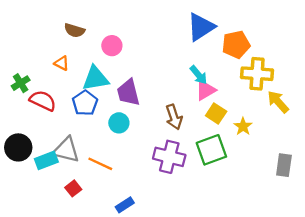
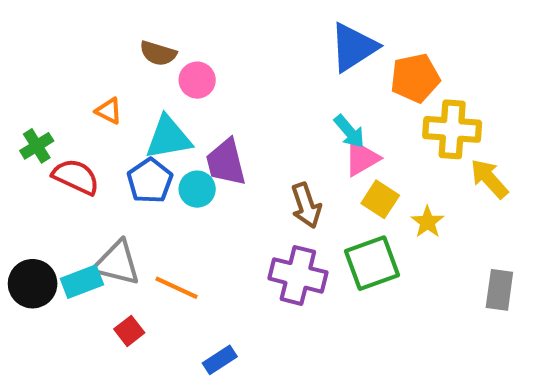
brown semicircle: (74, 30) -> (158, 53), moved
cyan circle: (119, 123) -> (197, 189), moved
black circle: (18, 147) -> (33, 284), moved

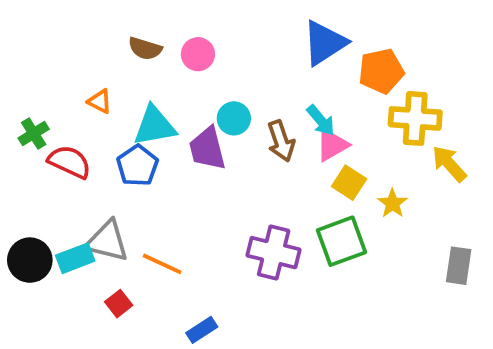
pink circle: (197, 80) -> (198, 54), moved
cyan circle: (197, 189) -> (234, 118), moved
brown arrow: (306, 206) -> (281, 141), moved

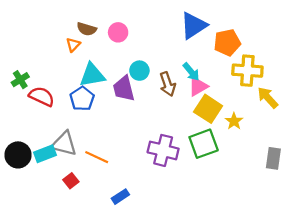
orange triangle: (100, 101) -> (73, 45), moved, turned 48
yellow square: (349, 183) -> (208, 109), size x1.4

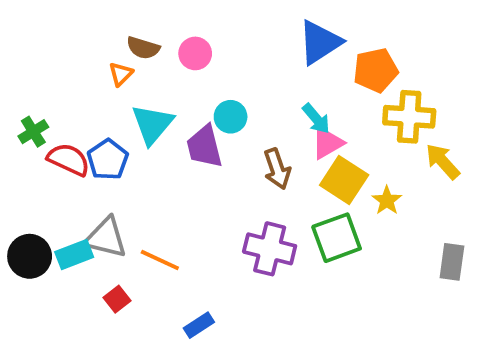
cyan triangle: (92, 75) -> (152, 124), turned -40
brown arrow: (168, 84) -> (277, 169), moved
blue pentagon: (82, 99) -> (108, 160), moved

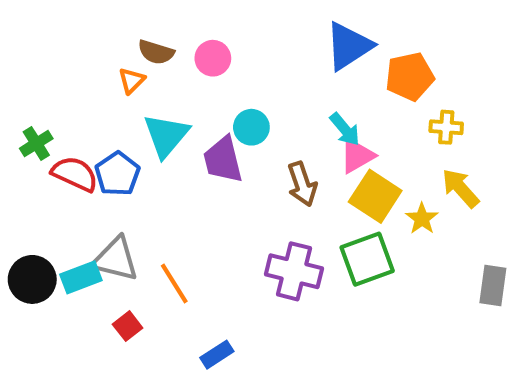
yellow cross: (409, 117) -> (446, 127), size x0.6
yellow arrow: (443, 161) -> (460, 188), moved
orange line: (160, 260) -> (174, 283), turned 33

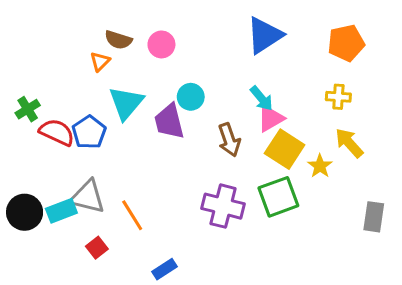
orange pentagon: (410, 76) -> (346, 43), moved

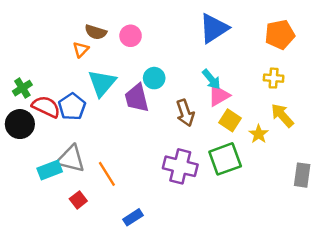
yellow square: (285, 149) -> (230, 120), size x0.7
black circle: (25, 212) -> (20, 124), moved

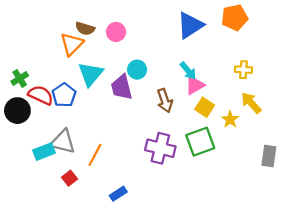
orange pentagon: (280, 35) -> (235, 18), moved
orange triangle: (81, 49) -> (72, 44), size x1.6
orange line: (107, 174) -> (95, 155), turned 60

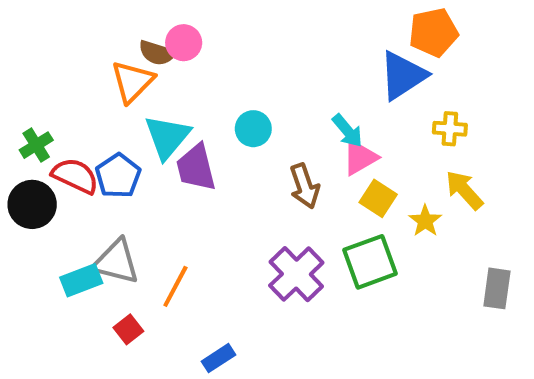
blue triangle: (190, 25) -> (403, 75), moved
pink circle: (116, 32) -> (184, 43), moved
purple trapezoid: (122, 87) -> (196, 168), moved
purple cross: (160, 148) -> (296, 274), turned 32

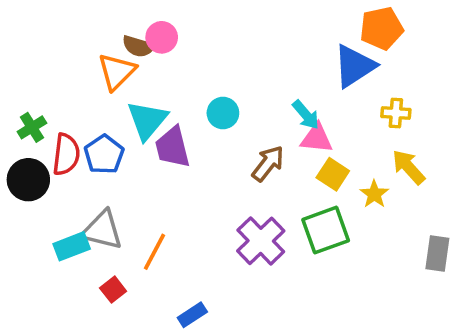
pink triangle: (360, 157) -> (317, 138), turned 36
red semicircle: (75, 176) -> (66, 154), turned 72
brown arrow: (304, 186) -> (268, 163), turned -123

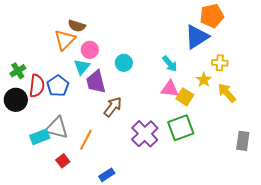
pink circle: (162, 37) -> (90, 50), moved
cyan triangle: (147, 120) -> (82, 67), size x0.7
pink triangle: (317, 138) -> (170, 89), moved
brown arrow: (268, 163) -> (113, 107), moved
yellow star: (374, 194) -> (204, 80), moved

